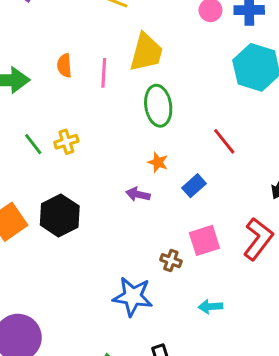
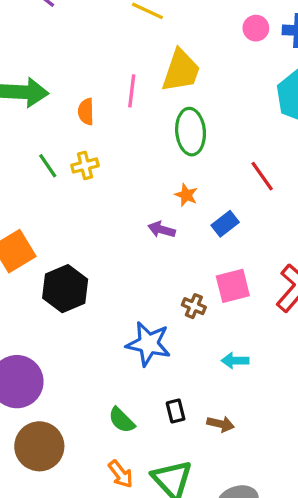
orange semicircle: (64, 66) -> (86, 112), moved
black hexagon: (60, 216) -> (65, 289), moved

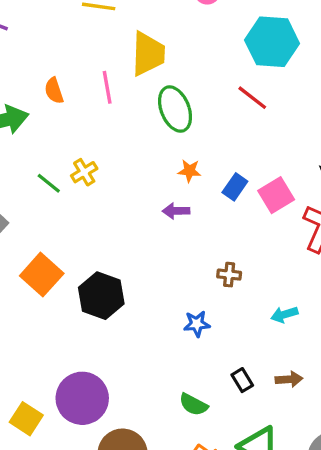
orange semicircle: (86, 112) -> (54, 91), moved
red line: (262, 176) -> (252, 98), moved
pink square: (233, 286) -> (276, 195), moved
blue star: (148, 344) -> (197, 324), size x0.6

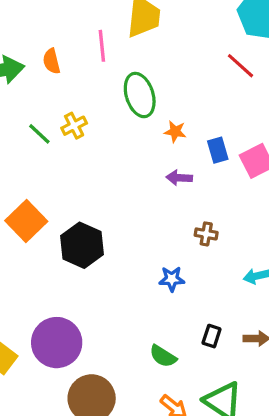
orange semicircle: (54, 91) -> (52, 61), moved
green ellipse: (175, 109) -> (140, 95), moved
blue rectangle: (235, 187) -> (218, 150), turned -55
purple arrow: (176, 211) -> (179, 178), moved
black rectangle: (242, 380) -> (212, 336), turned 45

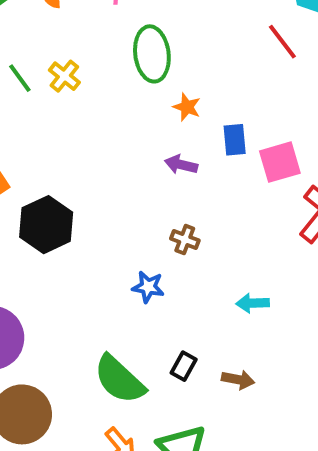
yellow cross: (74, 126) -> (64, 76), turned -35
brown cross: (206, 234) -> (185, 240), moved
green semicircle: (163, 356) -> (119, 379), size x1.6

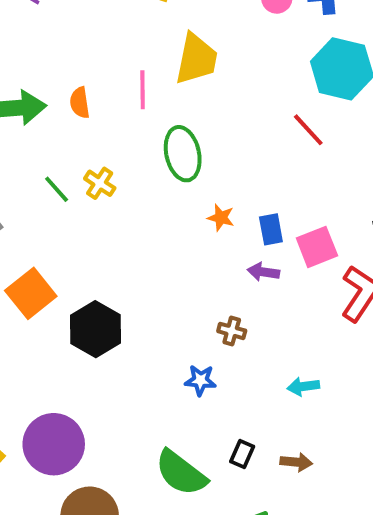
orange star: (187, 107) -> (221, 218), moved
purple arrow: (181, 165) -> (263, 272), moved

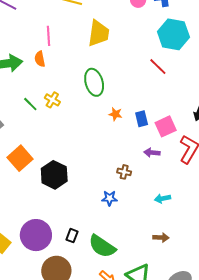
pink line: (143, 90) -> (49, 36), moved
purple arrow: (263, 272) -> (152, 153), moved
black rectangle: (242, 454) -> (72, 236), moved

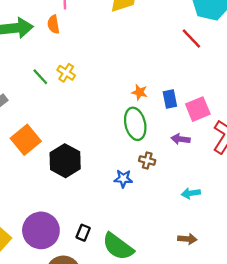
green ellipse: (94, 82) -> (135, 124), moved
blue star: (109, 198) -> (123, 179), moved

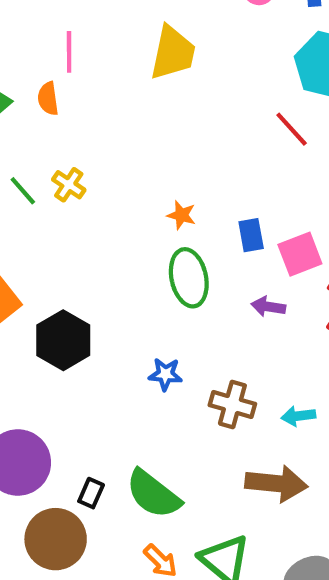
orange star: (140, 92) -> (181, 215), moved
brown cross: (147, 160) -> (232, 404), moved, size x1.5
cyan arrow: (191, 193) -> (298, 416), moved
black rectangle: (83, 233) -> (91, 493), moved
brown arrow: (187, 239) -> (276, 483), size x1.8

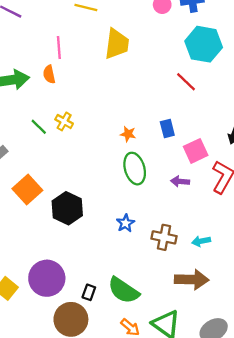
blue rectangle: (251, 235) -> (167, 128), moved
blue star: (165, 374) -> (125, 223), turned -30

